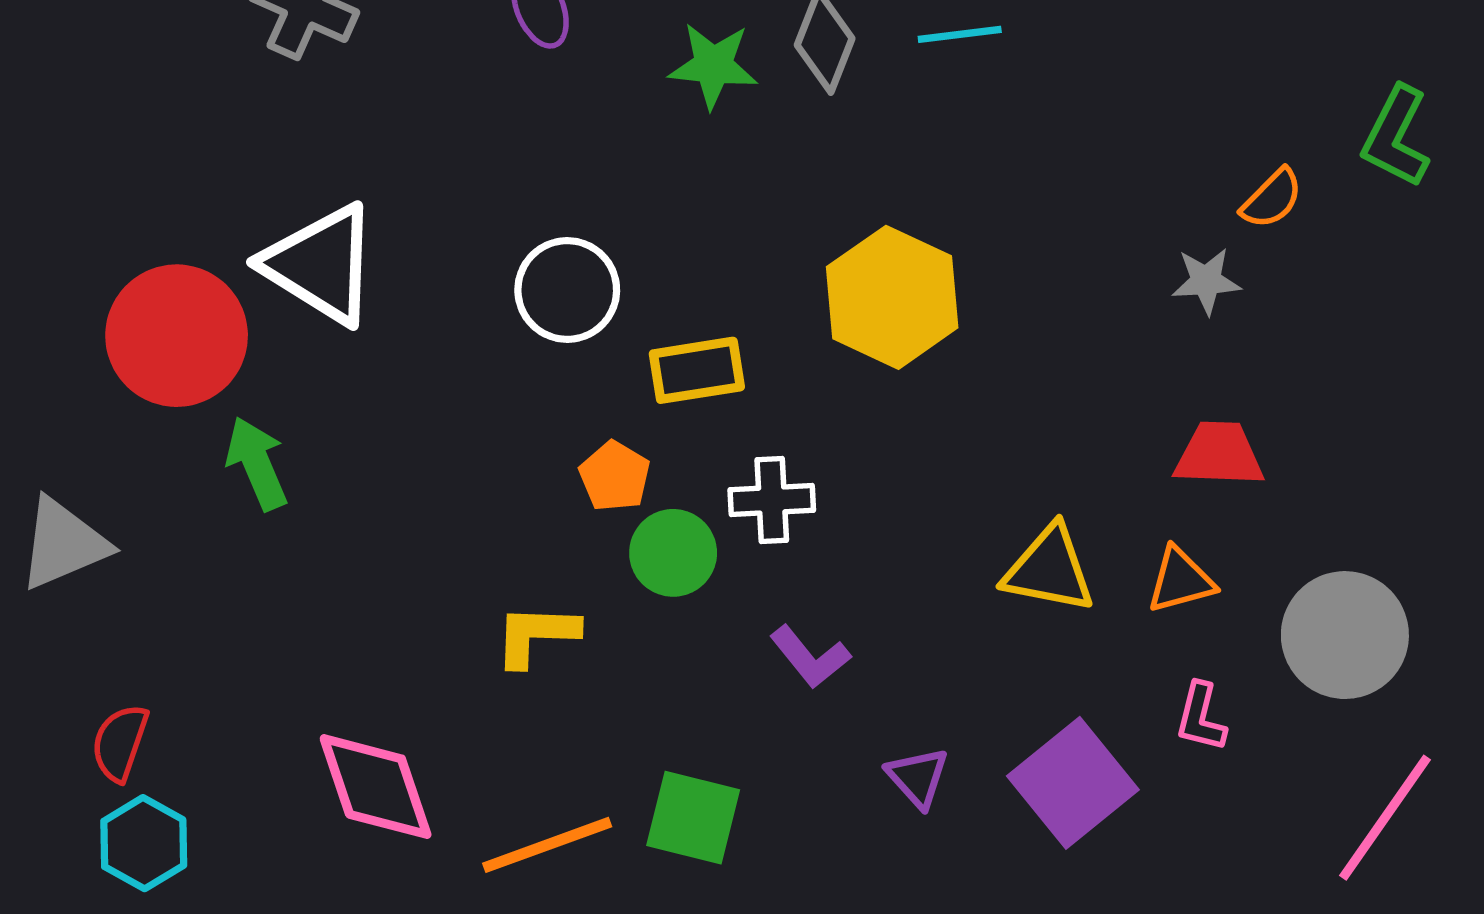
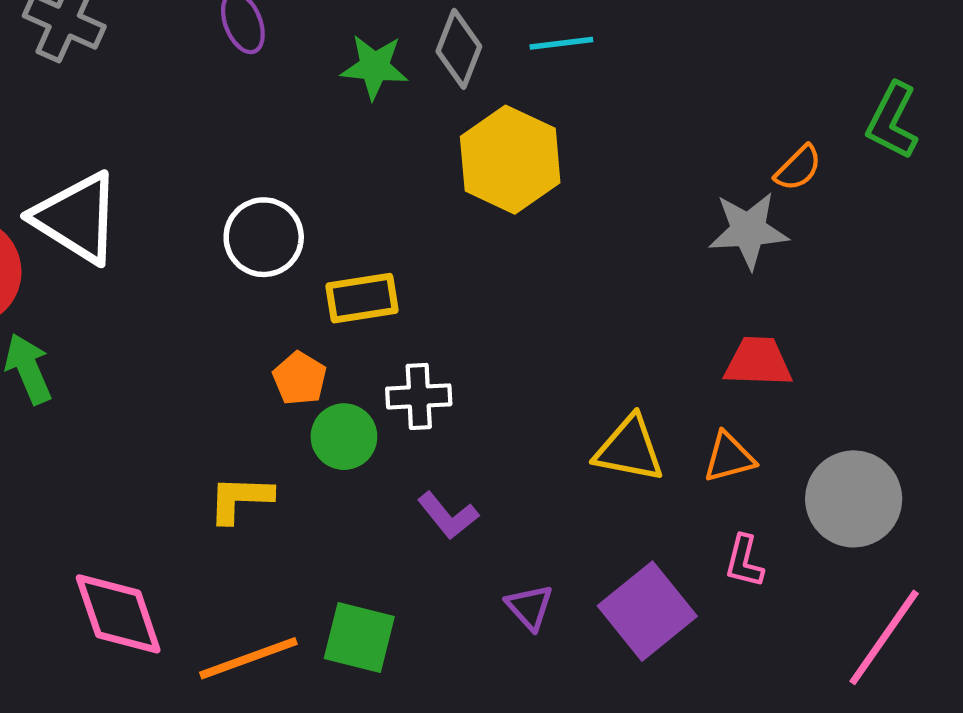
gray star: (1206, 281) -> (748, 230), size x1.5
yellow hexagon: (892, 297) -> (510, 160), moved

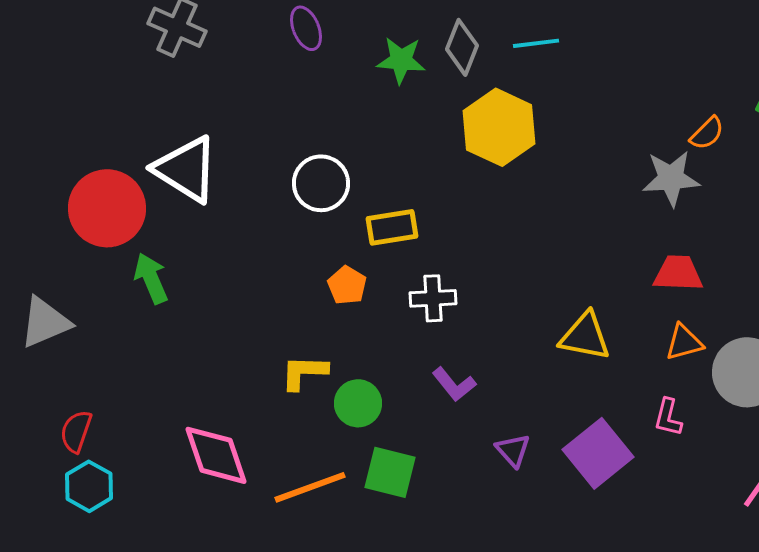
green circle: (344, 437) -> (358, 403), moved
orange triangle: (729, 457) -> (684, 342), moved

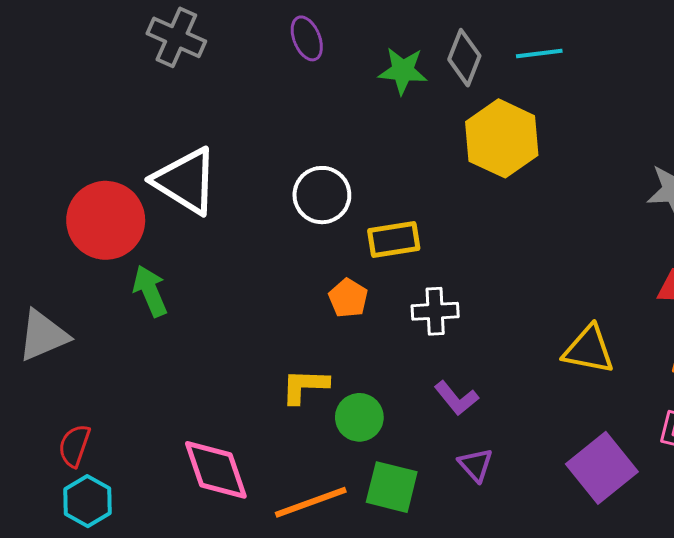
purple triangle: (513, 450) -> (476, 465), moved

